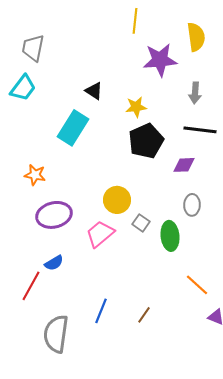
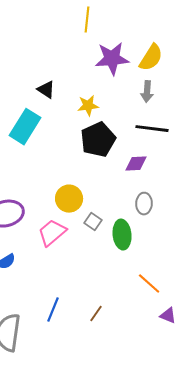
yellow semicircle: (196, 37) -> (151, 58), moved, turned 40

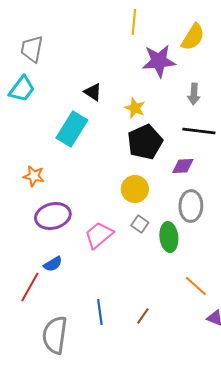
yellow semicircle: (151, 58) -> (193, 37), moved
yellow star: (88, 106) -> (135, 108), turned 30
yellow circle: (69, 199) -> (135, 189), moved
gray ellipse: (144, 204) -> (191, 206), size x1.4
blue line: (53, 310) -> (100, 312), turned -30

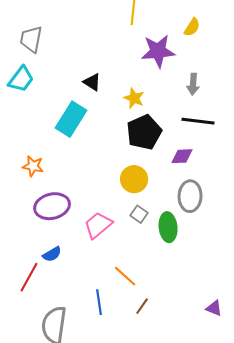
yellow semicircle: (193, 37) -> (192, 27), size x0.7
orange line: (196, 286) -> (125, 276), moved

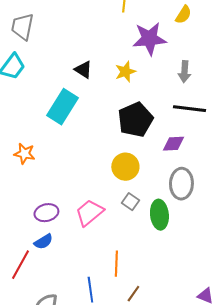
yellow star: (134, 98) -> (125, 72), moved, turned 30
purple ellipse: (52, 206) -> (46, 213), moved, size x0.7
orange line: (125, 276) -> (116, 264), turned 50

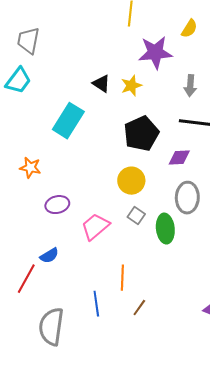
black triangle: (83, 70) -> (101, 84), moved
purple ellipse: (46, 213) -> (57, 205), moved

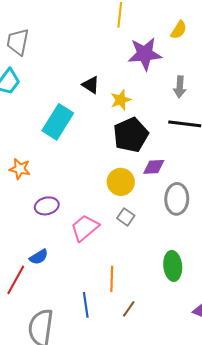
yellow star: (131, 86) -> (121, 100), moved
purple diamond: (179, 158) -> (154, 167), moved
green ellipse: (165, 229) -> (173, 266), moved

